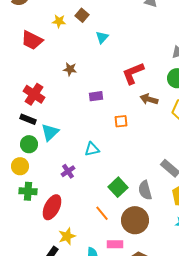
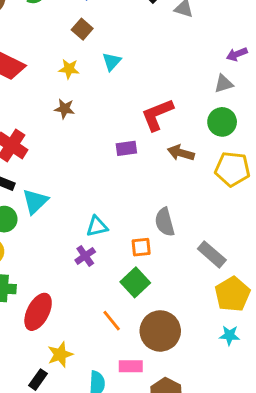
yellow star: (59, 21) -> (69, 69), moved
purple rectangle: (96, 96) -> (126, 148), moved
orange square: (121, 121) -> (141, 247), moved
purple cross: (68, 171) -> (85, 256), moved
gray semicircle: (145, 190) -> (165, 222), moved

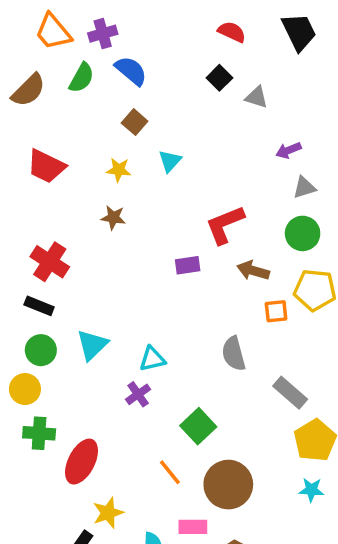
purple arrow: (237, 54) -> (288, 150), moved
cyan triangle: (35, 201) -> (92, 345), moved
orange square: (141, 247) -> (276, 311), moved

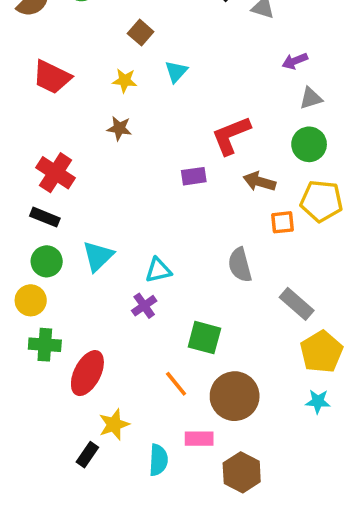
green square: (198, 426) -> (204, 338), turned -32

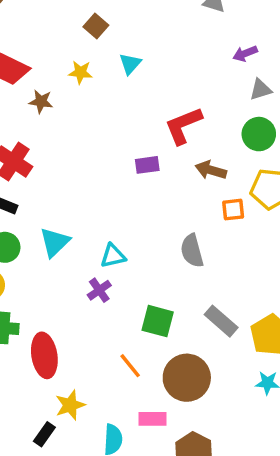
brown star: (119, 128) -> (41, 101), moved
gray rectangle: (297, 304) -> (221, 321), moved
red ellipse: (87, 373) -> (44, 355), turned -36

